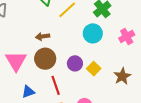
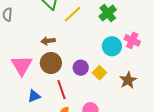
cyan circle: (93, 33) -> (112, 46), moved
pink cross: (127, 36) -> (132, 40), turned -35

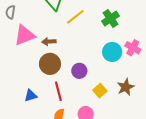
pink triangle: (22, 65) -> (25, 35), moved, turned 35
yellow square: (99, 73) -> (100, 91), moved

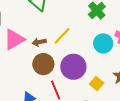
yellow line: (75, 17) -> (62, 36), moved
purple circle: (79, 71) -> (73, 67), size x1.6

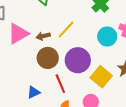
yellow square: (97, 84) -> (101, 77), size x1.5

